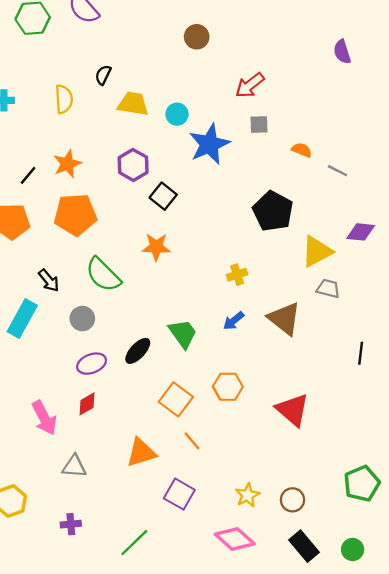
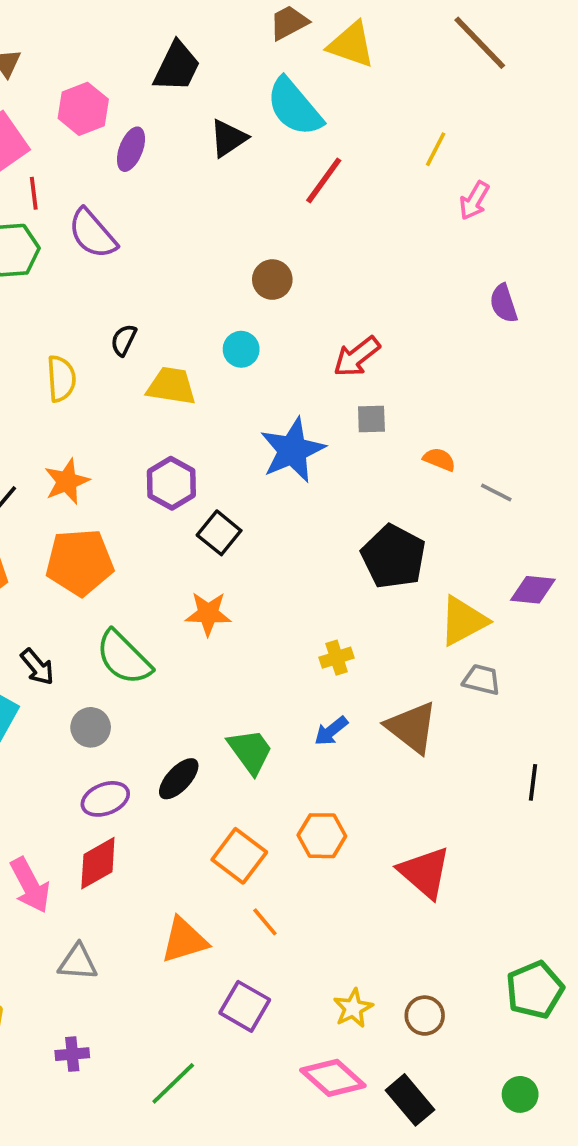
cyan circle: (177, 114) -> (241, 349), moved
red diamond: (87, 404) -> (98, 863), size x1.4
black rectangle: (304, 546) -> (410, 1100), moved

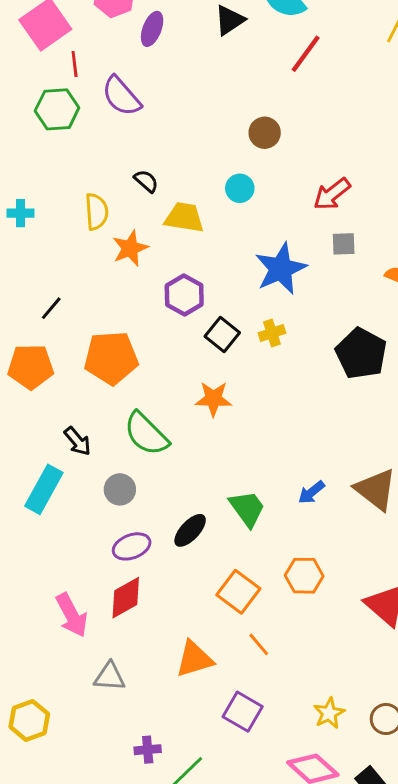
black semicircle: (124, 340) -> (146, 181), turned 105
orange star: (67, 481) -> (130, 248), moved
yellow cross: (337, 658) -> (272, 333), moved
purple cross: (72, 1054) -> (148, 750), moved

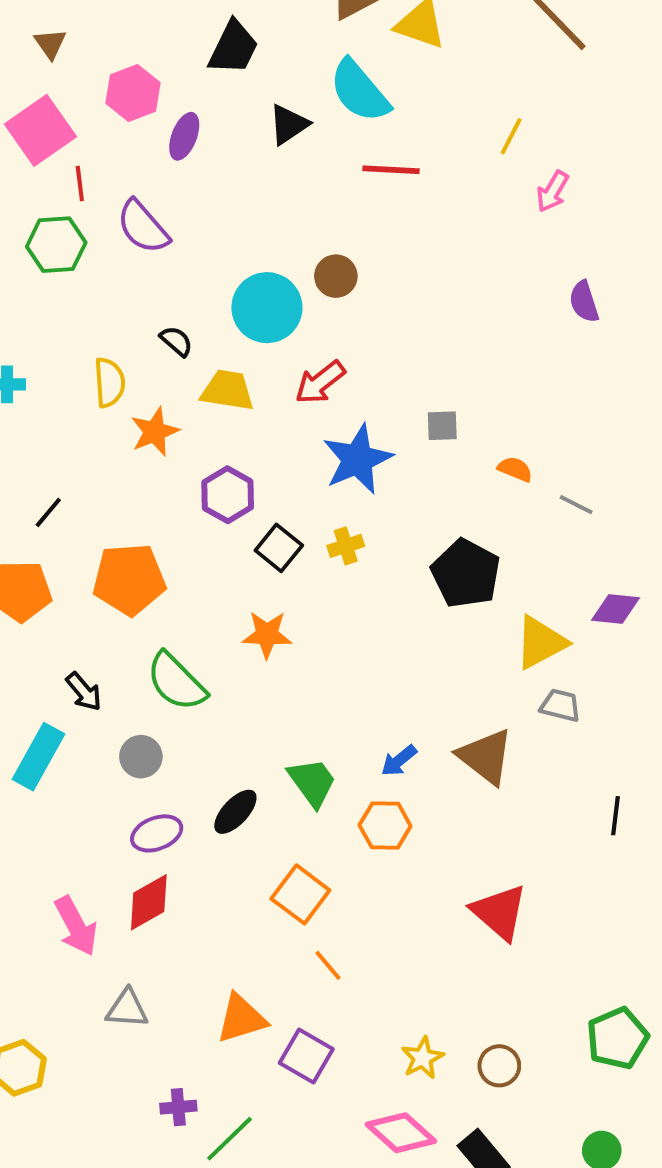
red line: (306, 54) -> (391, 170), turned 57
cyan circle: (240, 188) -> (267, 308), moved, size x1.8
red arrow: (332, 194) -> (320, 382), moved
orange hexagon: (304, 576) -> (385, 826), moved
orange triangle: (194, 659) -> (241, 1019), moved

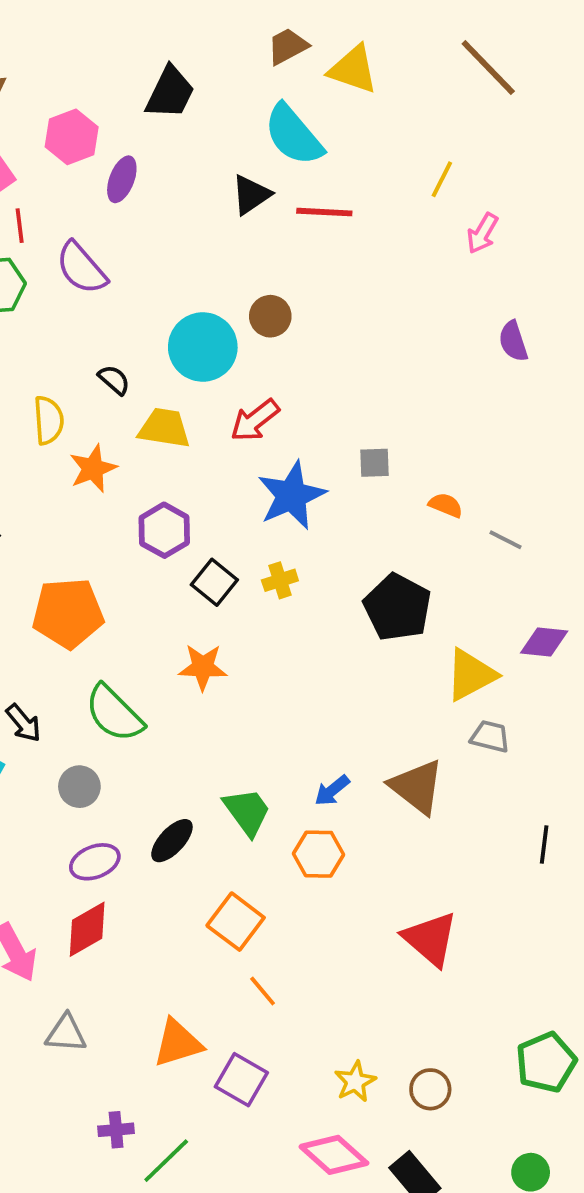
black triangle: (289, 124) -> (251, 195), moved

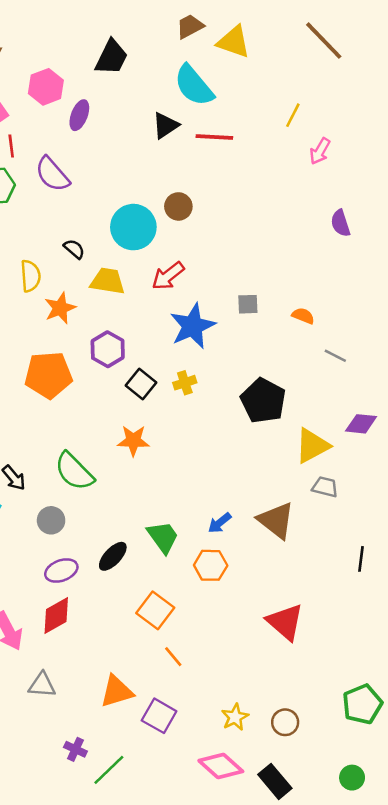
orange semicircle: (446, 505) -> (303, 316), moved
orange pentagon: (68, 613) -> (48, 375), moved
purple cross: (116, 1130) -> (75, 749), turned 30

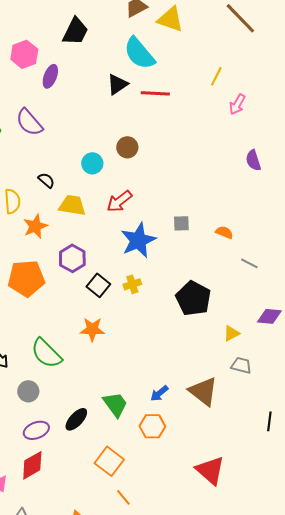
cyan circle: (133, 227) -> (92, 163), size x0.6
yellow triangle: (312, 446) -> (231, 333), size x0.6

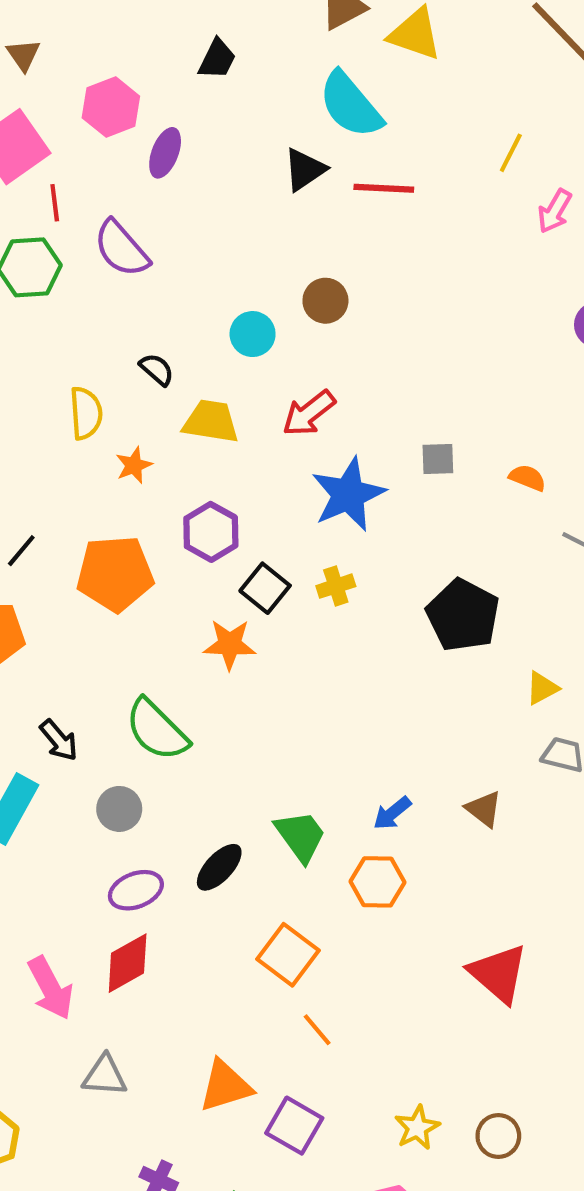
black trapezoid: (75, 31) -> (217, 59), size x0.7
orange star: (35, 226) -> (134, 465), size x0.7
orange star: (92, 329) -> (230, 644), moved
brown triangle: (203, 391) -> (484, 809), size x0.6

